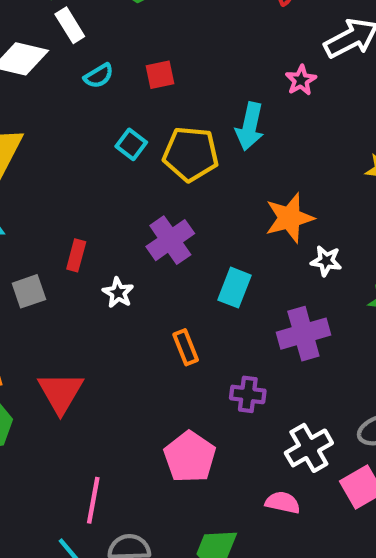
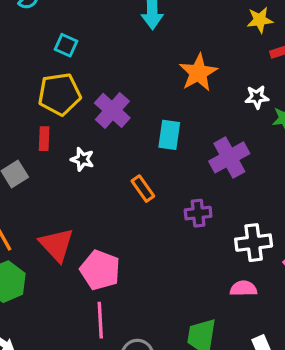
yellow pentagon: (191, 154) -> (59, 94), moved
white star: (326, 261) -> (257, 97), moved
white cross: (309, 448) -> (254, 243), turned 36
pink pentagon: (190, 457) -> (100, 270), moved

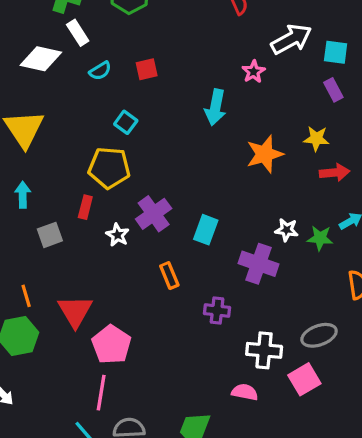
orange star: (198, 73) -> (265, 154), moved
white star: (257, 97) -> (287, 230), moved
purple cross: (112, 110) -> (154, 214), moved
purple cross: (229, 157) -> (259, 264), turned 36

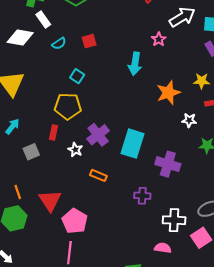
cyan arrow: (23, 195) -> (12, 126), turned 42
cyan rectangle: (206, 230) -> (132, 144), size x1.5
white star: (287, 230) -> (189, 120), moved
orange rectangle: (169, 275) -> (98, 175), moved, turned -42

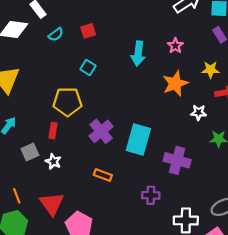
pink star: (159, 39) -> (175, 46), moved
cyan square: (77, 76) -> (88, 68), moved
white star: (75, 150) -> (53, 161), moved

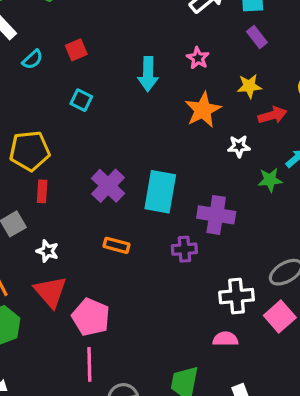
yellow pentagon: (67, 102) -> (30, 151), moved
white star: (53, 161) -> (47, 251), moved
purple cross: (151, 195) -> (184, 249), moved

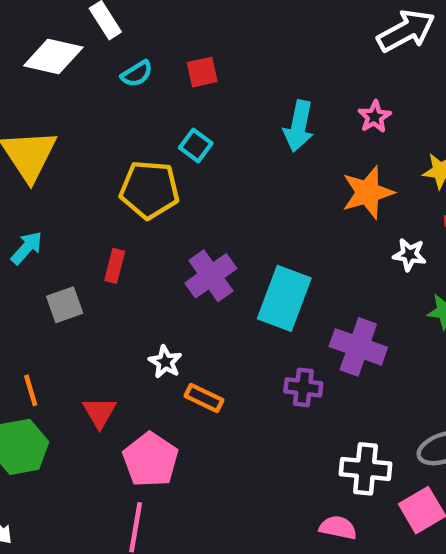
yellow pentagon: (30, 151) -> (149, 190), moved
orange rectangle: (117, 245) -> (204, 398), moved
white star: (47, 251) -> (165, 362), moved
red triangle: (50, 292) -> (100, 412), size x0.7

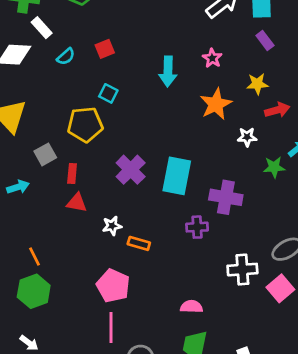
cyan arrow: (27, 248) -> (18, 187), moved, turned 40
gray square: (65, 305) -> (45, 154), moved
white star: (165, 362) -> (112, 226), turned -30
red triangle: (100, 412) -> (77, 203), moved, turned -40
pink semicircle: (338, 528) -> (191, 307), moved

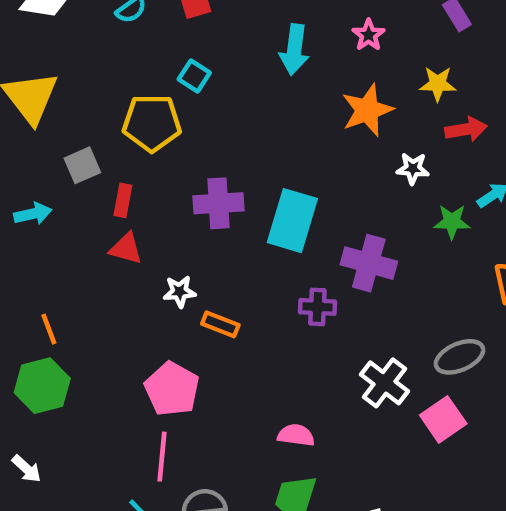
purple cross: (131, 170) -> (218, 203), turned 36
white cross: (242, 270) -> (384, 383), turned 36

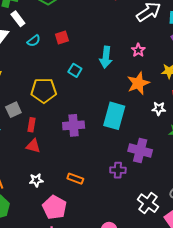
cyan square: (194, 76) -> (75, 70), moved
cyan rectangle: (292, 221) -> (114, 116), moved
white star: (180, 292) -> (36, 180), moved

